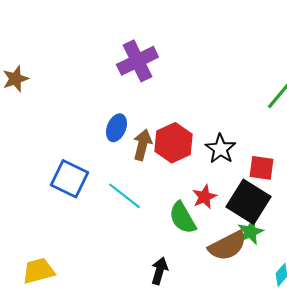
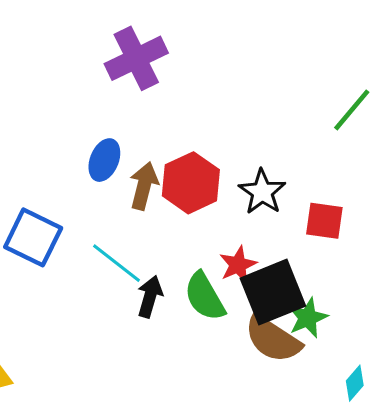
black square: (248, 202) -> (273, 292), moved, turned 36
brown semicircle: (227, 246) -> (273, 339), turned 60
black arrow: (159, 271) -> (150, 297), moved

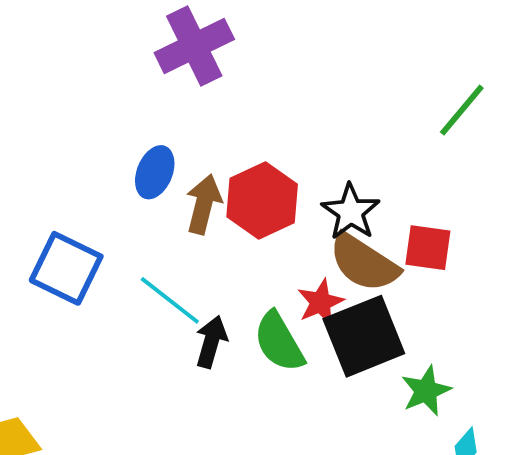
green star: (308, 318) -> (426, 391), moved
brown semicircle: (273, 339) -> (364, 263), moved

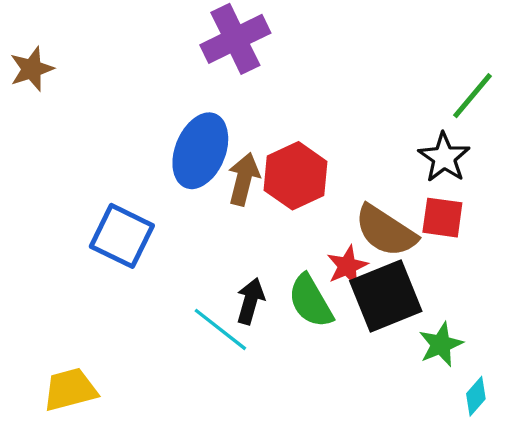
blue ellipse: (155, 172) -> (200, 151), size x1.6
black star: (351, 212) -> (444, 157), moved
cyan line: (170, 300) -> (220, 329), moved

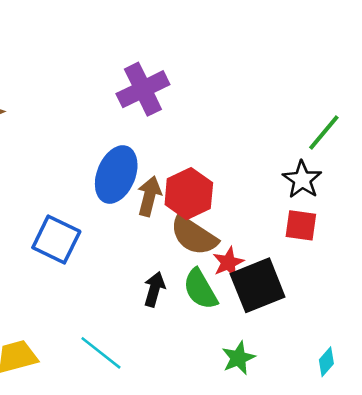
brown semicircle: (386, 231) -> (194, 236), moved
cyan line: (220, 329) -> (101, 353), moved
green star: (441, 344) -> (238, 358), moved

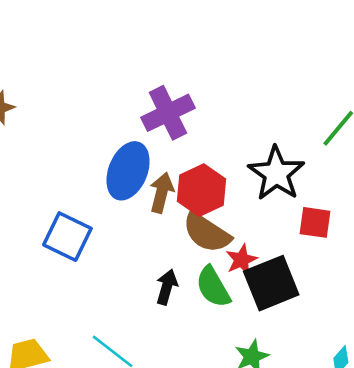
purple cross: (143, 89) -> (168, 113), moved
black star: (302, 180) -> (276, 173), moved, size x1.4

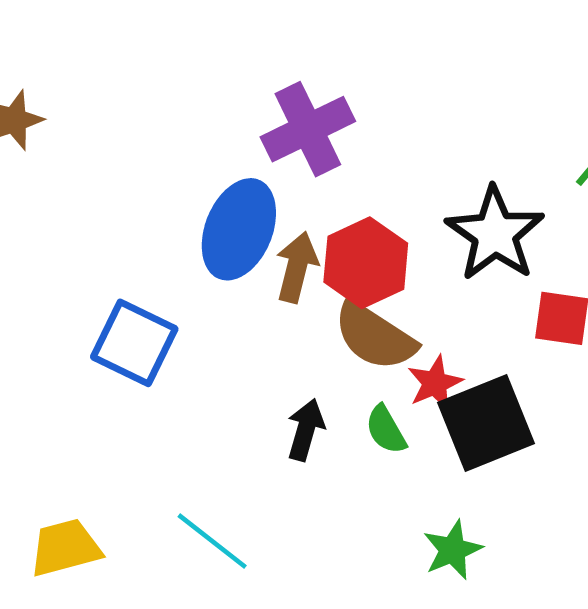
green semicircle: (213, 287) -> (386, 430), size x0.7

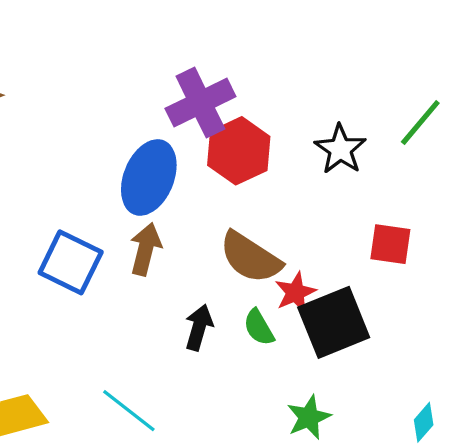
black star: (495, 234) -> (340, 149), moved, size x0.7
red hexagon: (366, 263) -> (239, 151), moved
brown arrow: (297, 267) -> (145, 249), moved

